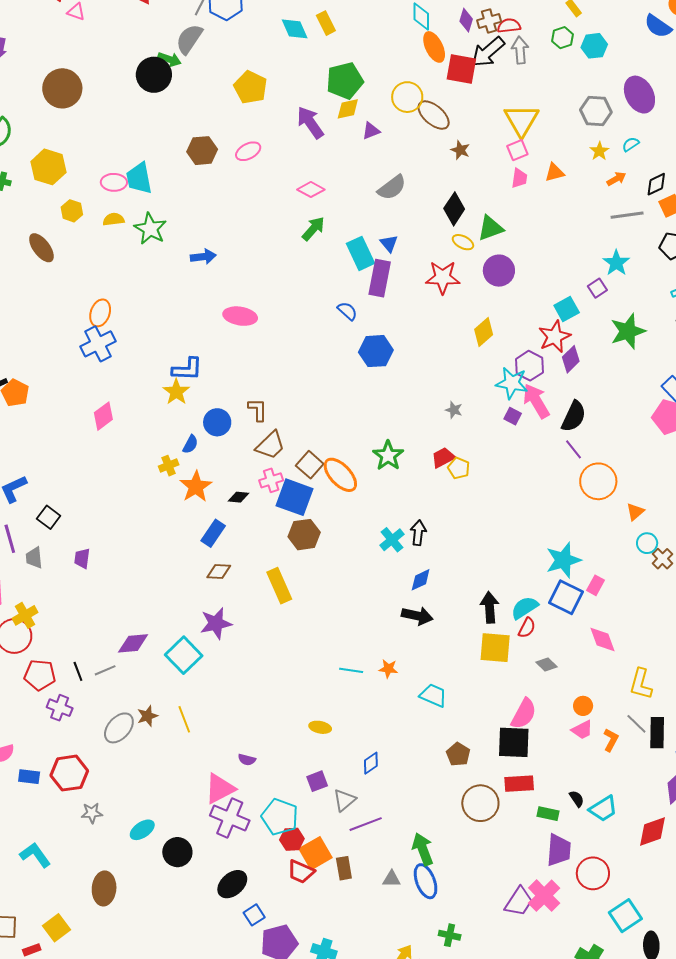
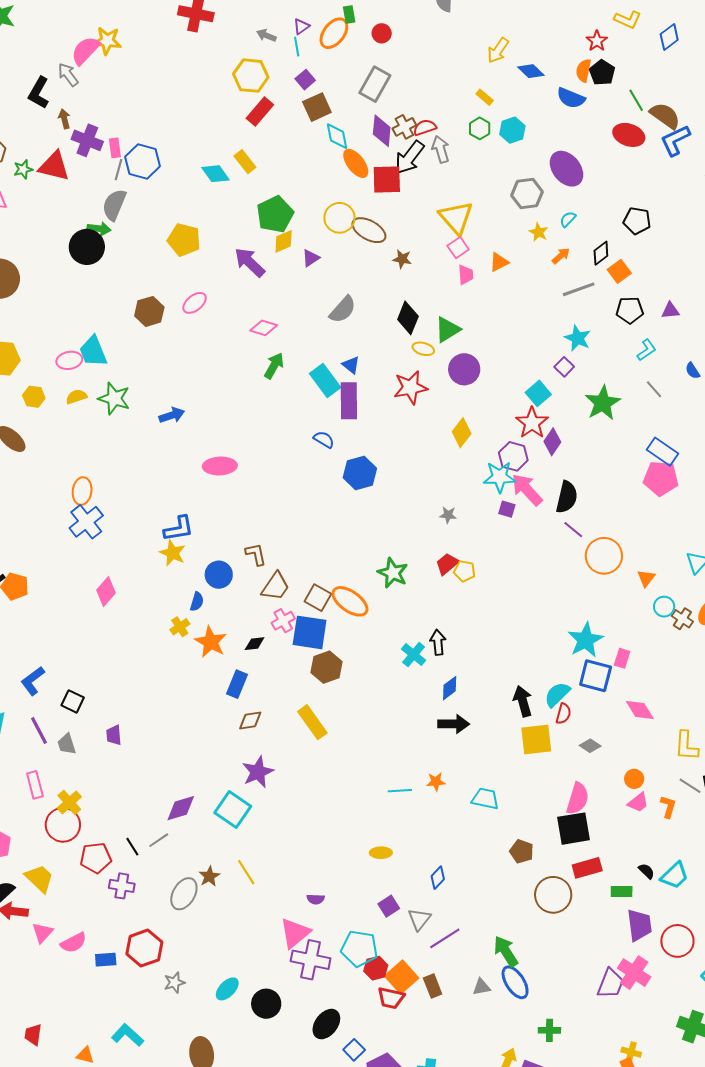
purple diamond: (466, 20) -> (382, 131), size x1.4

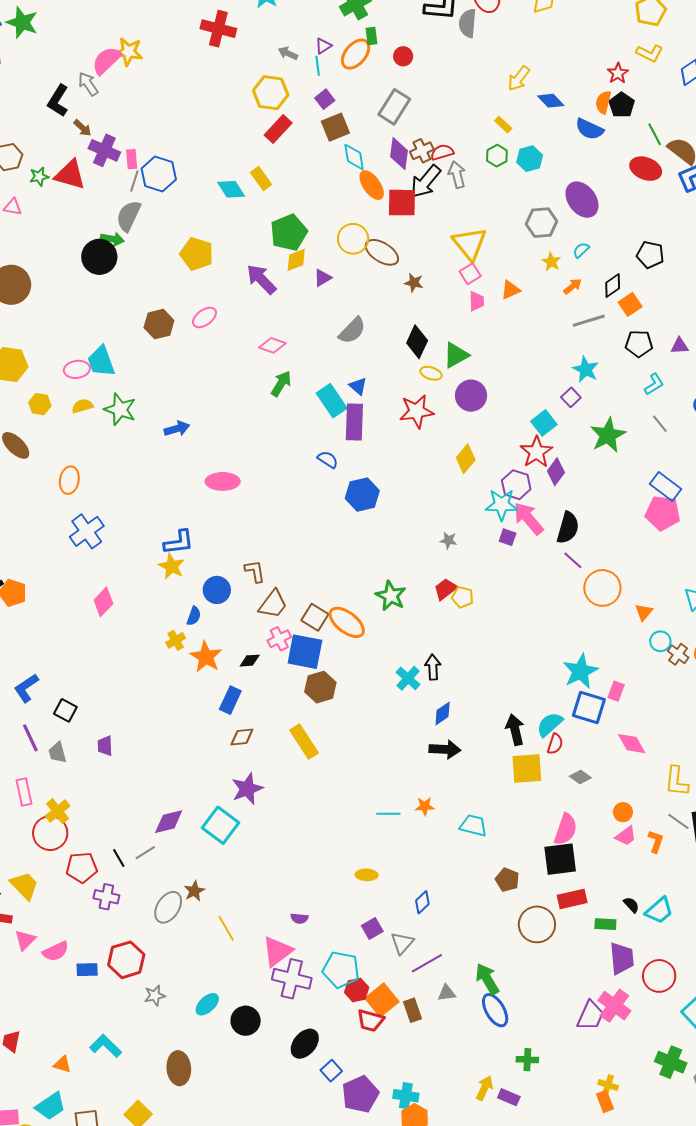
brown arrow: (64, 119) -> (82, 128), turned 144
orange ellipse: (82, 491) -> (69, 480), moved
yellow line: (246, 872) -> (226, 928), moved
gray triangle: (481, 987) -> (447, 993), moved

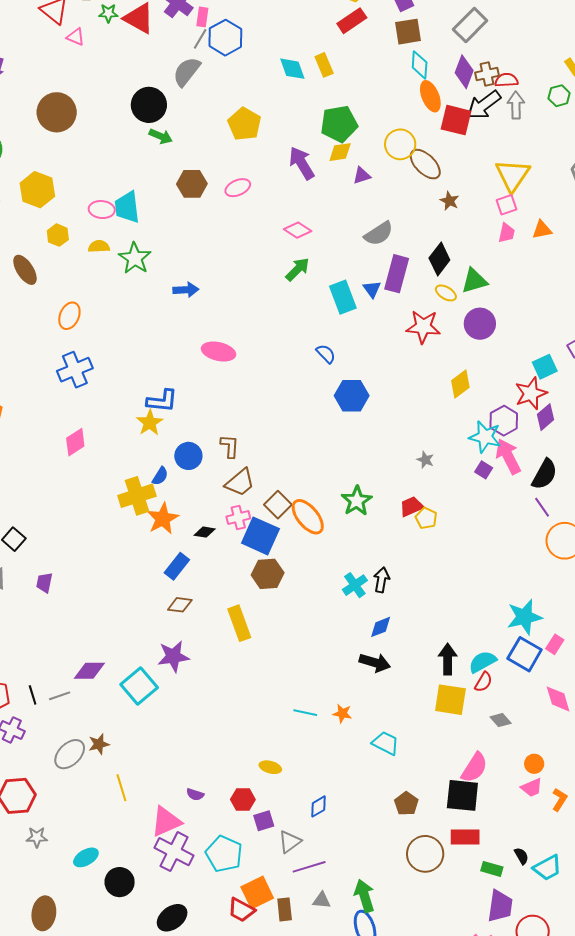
green arrow: (112, 239) -> (161, 136), moved
purple rectangle: (354, 422) -> (397, 274), moved
yellow cross: (176, 640) -> (137, 496), size x1.8
red hexagon: (357, 990) -> (243, 800), moved

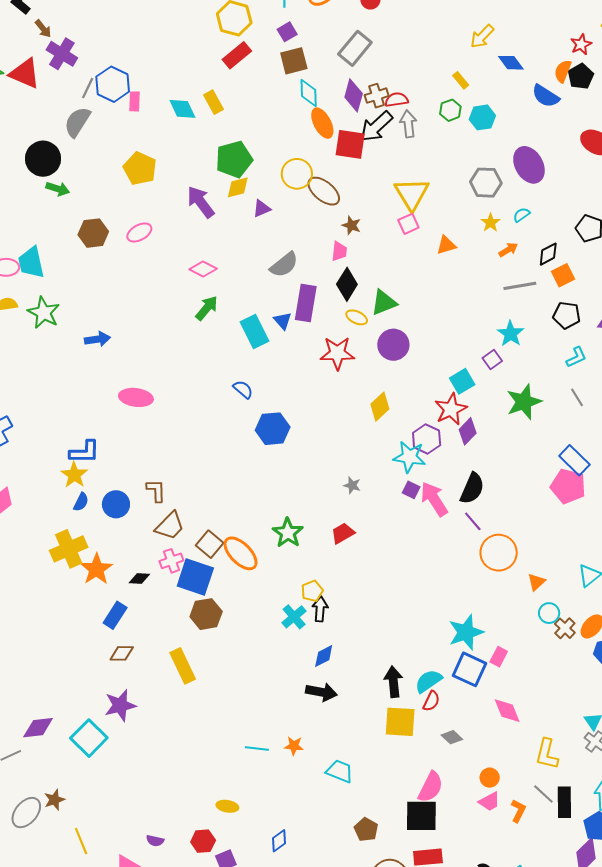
pink rectangle: (202, 17) -> (135, 101), moved
pink trapezoid: (506, 233) -> (339, 251), moved
pink arrow: (508, 456) -> (434, 499), moved
blue semicircle: (160, 476) -> (81, 502), moved
yellow pentagon: (426, 518) -> (312, 591), moved, turned 30

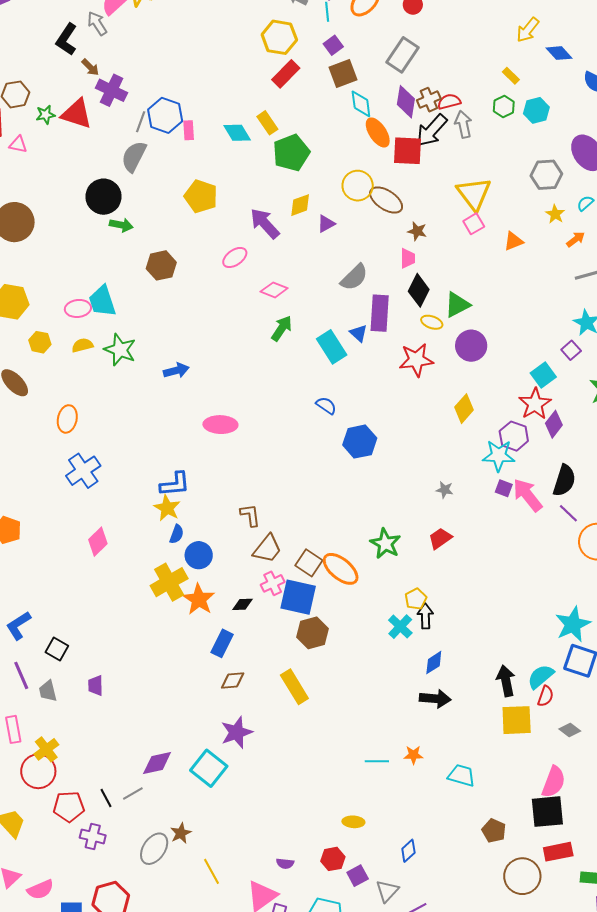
green pentagon: (234, 159) -> (291, 153), moved
pink ellipse: (139, 232) -> (235, 257), moved
blue circle: (116, 504) -> (199, 555), moved

